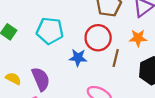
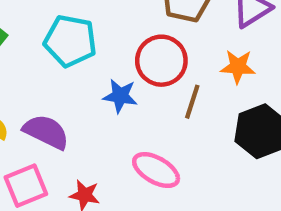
purple semicircle: (41, 79) -> (46, 132), turned -45

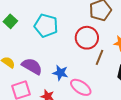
blue star: (120, 96) -> (60, 73), moved

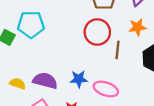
cyan pentagon: (46, 26) -> (31, 24), moved

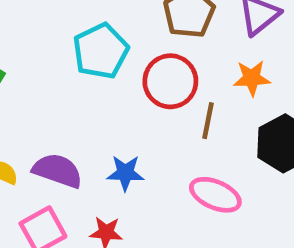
cyan pentagon: (31, 24) -> (101, 51), moved, turned -30
pink ellipse: (106, 89) -> (215, 195), moved

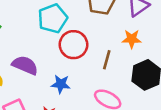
red circle: (170, 81) -> (73, 45), moved
purple semicircle: (58, 171) -> (25, 65), moved

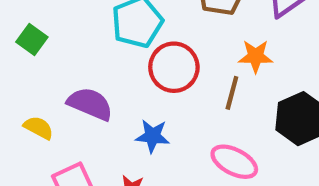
orange star: (132, 39) -> (256, 56), moved

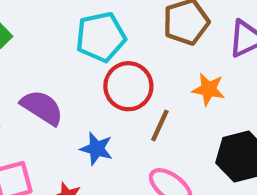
brown line: (232, 93) -> (160, 126), moved

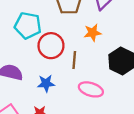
cyan pentagon: (101, 37) -> (28, 25), turned -30

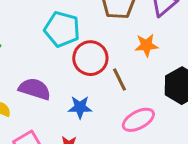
brown line: (74, 60) -> (120, 79), turned -36
pink ellipse: (91, 89) -> (138, 120), turned -50

